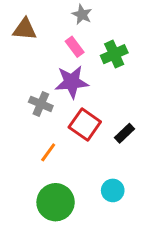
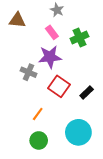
orange line: (48, 152) -> (38, 114), moved
cyan circle: (113, 190) -> (78, 132), size x1.6
green circle: (56, 202) -> (39, 140), size x0.7

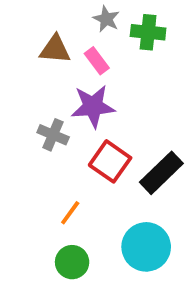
brown triangle: (17, 20) -> (55, 49), moved
green cross: (79, 37) -> (148, 32), moved, turned 30
black rectangle: (87, 93) -> (161, 173), size x1.6

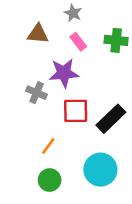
green cross: (148, 32) -> (116, 40), moved
pink rectangle: (97, 61) -> (78, 42), moved
red square: (110, 161) -> (76, 111), turned -36

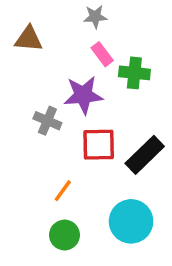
gray star: (73, 13) -> (95, 17), turned -30
brown triangle: (38, 34) -> (29, 39), moved
green cross: (116, 40) -> (134, 73), moved

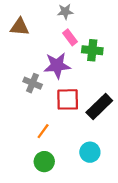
cyan circle: (131, 221) -> (90, 152), size x0.7

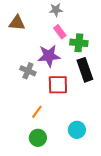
black rectangle: (99, 106) -> (85, 70), moved, turned -65

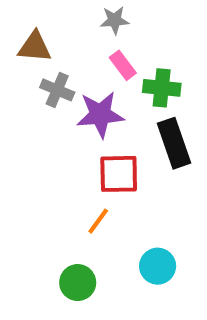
gray cross: (28, 71) -> (57, 90), moved
orange line: (37, 112) -> (98, 221), moved

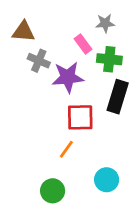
gray star: (115, 20) -> (105, 23), moved
black rectangle: (174, 143) -> (118, 97), turned 36

